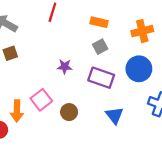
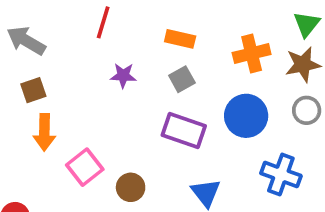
purple star: (65, 67) -> (123, 75), moved
orange arrow: (17, 111) -> (44, 132), moved

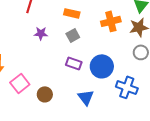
blue circle: (246, 116) -> (102, 66), moved
purple rectangle: (184, 130) -> (74, 63), size x0.7

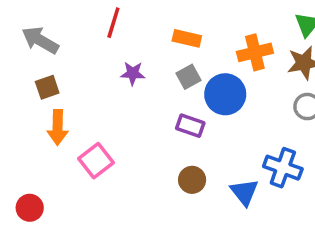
blue circle: (102, 66) -> (225, 94), moved
brown circle: (45, 94) -> (192, 180), moved
blue triangle: (86, 97) -> (244, 192), moved

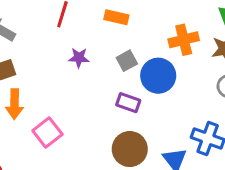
orange rectangle: (187, 38) -> (116, 17), moved
brown circle: (192, 180) -> (130, 149), size x1.5

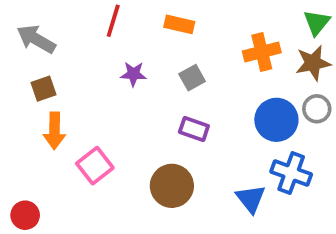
blue circle: (158, 76) -> (276, 120), moved
brown circle: (130, 149) -> (172, 186), moved

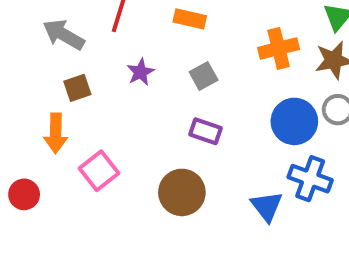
gray arrow: (36, 39) -> (64, 35), moved
purple star: (133, 74) -> (140, 72), turned -30
brown square: (43, 89) -> (77, 88), moved
red circle: (25, 215) -> (24, 194), moved

